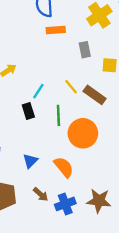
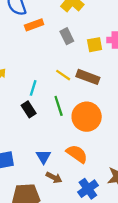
brown arrow: (41, 194) -> (54, 177), moved

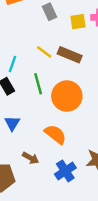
blue triangle: (43, 157) -> (12, 123), moved

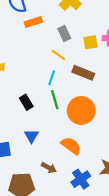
yellow line: (44, 52) -> (58, 55), moved
cyan line: (12, 64) -> (52, 78), moved

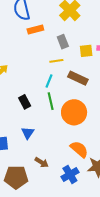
yellow line: (58, 55) -> (56, 61), turned -48
orange semicircle: (71, 146) -> (79, 149), moved

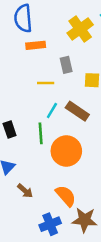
yellow line: (56, 61) -> (46, 83), moved
cyan line: (49, 81) -> (52, 110), moved
brown arrow: (42, 162) -> (25, 191), moved

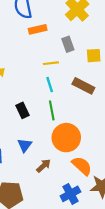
cyan line: (52, 110) -> (50, 85), moved, turned -42
orange circle: (66, 151) -> (66, 138), moved
brown arrow: (25, 191) -> (44, 166), turned -77

